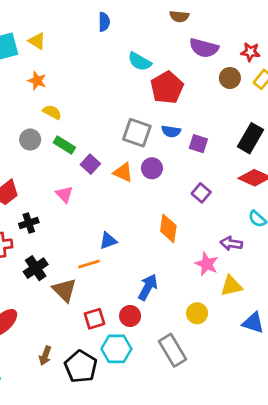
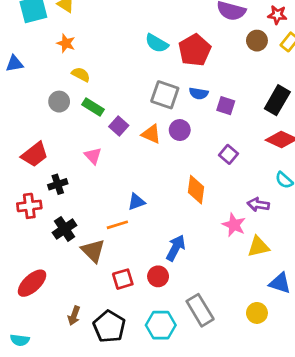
cyan semicircle: (140, 62) -> (157, 43), moved
yellow circle: (197, 313) -> (257, 313), moved
cyan hexagon: (116, 349) -> (161, 325), moved

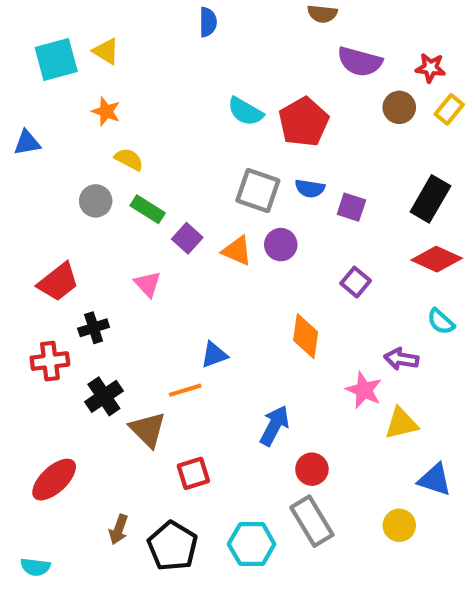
red circle: (158, 276) -> (312, 469), moved

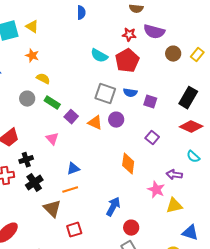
red star: (430, 68) -> (129, 35), moved
blue triangle: (214, 355) -> (73, 169), moved
black cross: (104, 396) -> (34, 183), moved

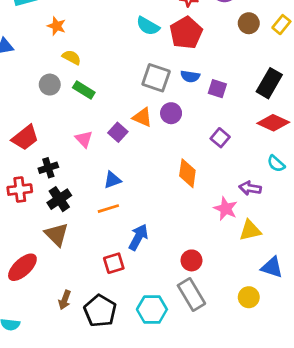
purple square: (71, 117) -> (118, 132), moved
blue arrow: (113, 207) -> (138, 237), moved
brown triangle: (52, 209) -> (57, 235), moved

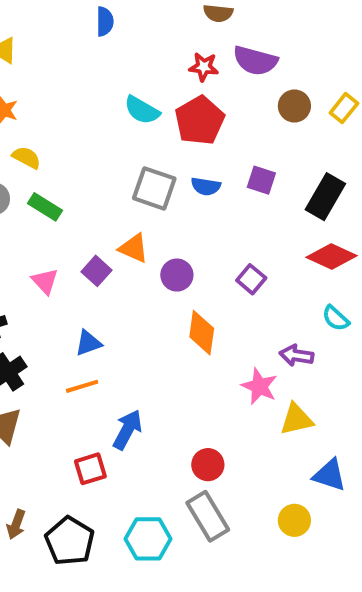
purple square: (217, 89) -> (261, 180), moved
purple circle: (171, 113) -> (177, 275), moved

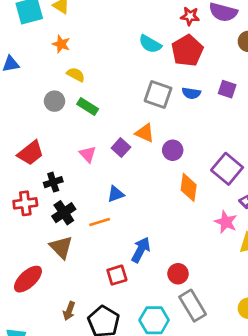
purple square: (251, 279) -> (227, 169), moved, size x1.6
orange line: (82, 386) -> (100, 222), moved
red circle: (208, 465) -> (178, 274), moved

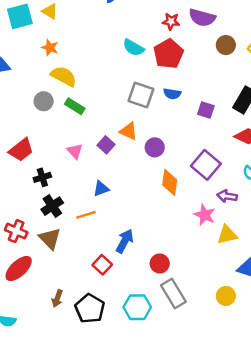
yellow semicircle: (76, 75) -> (64, 76), size x1.5
purple square: (227, 89) -> (206, 110), moved
red cross: (25, 203) -> (16, 231), moved, turned 30
red square: (117, 275) -> (102, 265), turned -30

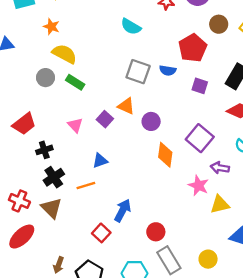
red pentagon: (168, 54) -> (193, 48), moved
yellow circle: (226, 296) -> (208, 259), moved

